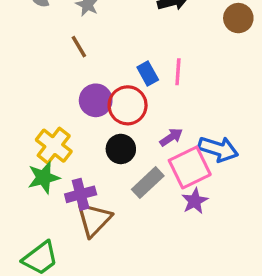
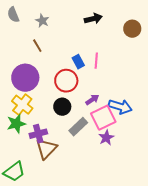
purple circle: (96, 100) -> (25, 78), moved, size x1.4

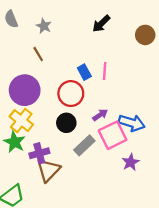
black arrow: (93, 19) -> (101, 24), turned 150
green star: (16, 124) -> (14, 142), turned -30
purple star: (106, 138) -> (131, 162), moved

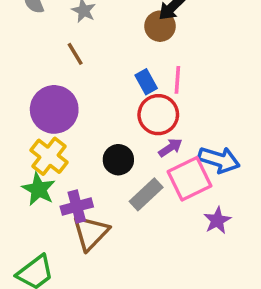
brown circle: (145, 35) -> (160, 26), moved
red circle: (71, 94) -> (158, 115), moved

